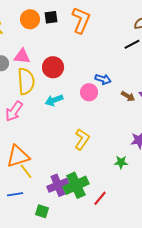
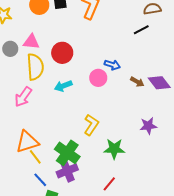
green star: (121, 162) -> (114, 149), moved, size x1.5
green cross: (76, 185) -> (67, 153), moved, turned -30
blue line: (15, 194) -> (40, 180), moved, turned 56

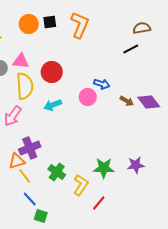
yellow L-shape: (91, 125) -> (81, 185), moved
purple star: (148, 126) -> (136, 165), moved
orange triangle: (27, 142) -> (17, 161), size x0.7
green cross: (67, 153) -> (57, 172), size x0.7
purple cross: (67, 171) -> (30, 148), moved

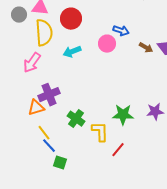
yellow line: (25, 176) -> (44, 133), moved
yellow L-shape: (81, 185) -> (100, 132), turned -35

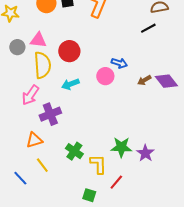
brown arrow: (146, 48) -> (144, 80), turned 120
purple cross: (49, 95) -> (50, 114), moved
purple star: (155, 112) -> (145, 153), moved, turned -30
blue line: (49, 146) -> (20, 178), moved
green square: (60, 163) -> (89, 195), moved

